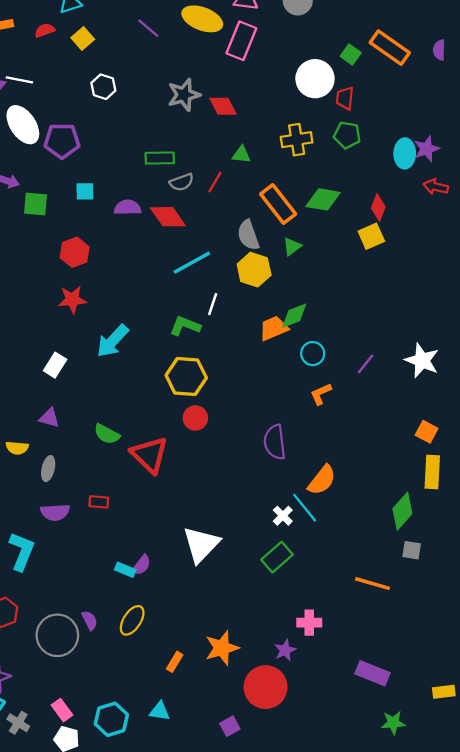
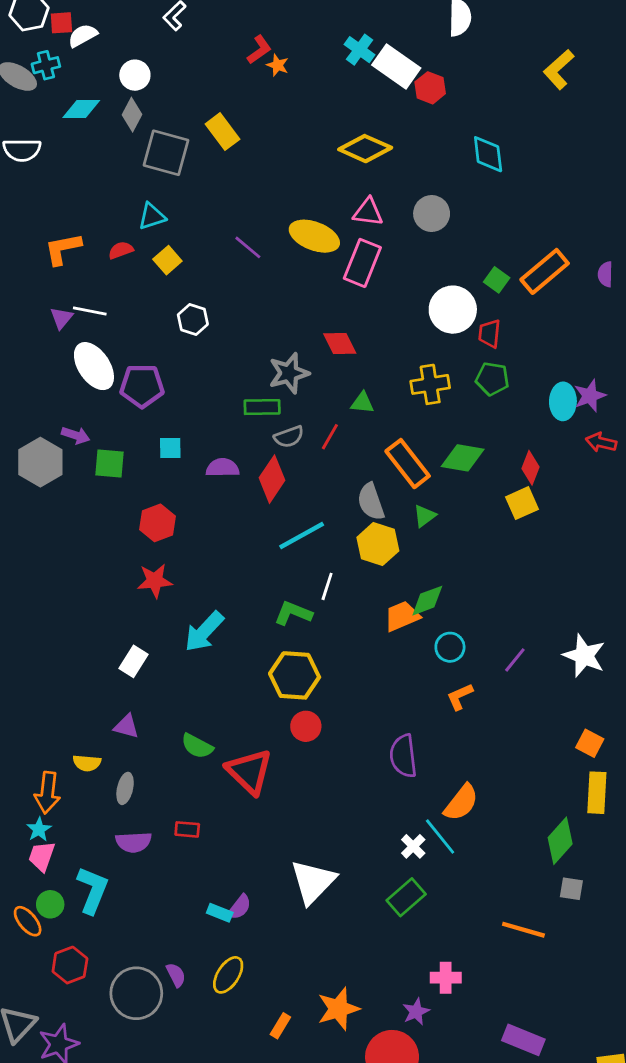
orange rectangle: (390, 48) -> (545, 271), turned -75
gray star: (184, 95) -> (289, 373), moved
red diamond: (168, 217) -> (272, 479), turned 69

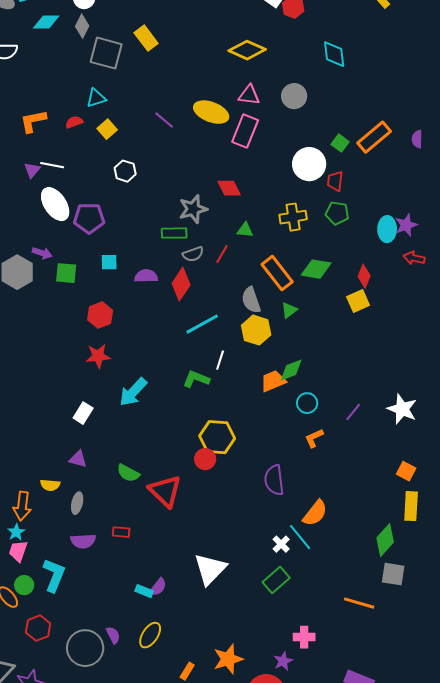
yellow hexagon: (295, 675) -> (217, 437), moved
gray square: (571, 889) -> (393, 574), size x1.4

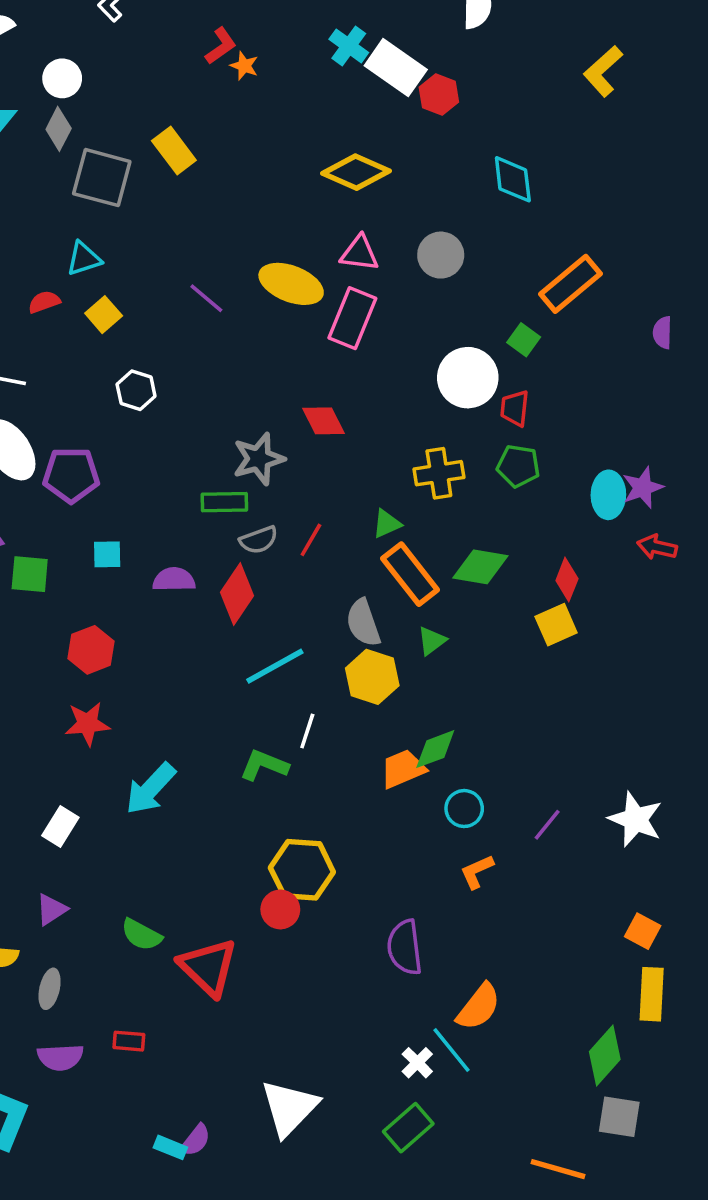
orange rectangle: (374, 137) -> (571, 284), moved
green triangle: (245, 230) -> (387, 524), moved, turned -30
purple triangle: (78, 459) -> (51, 909), turned -48

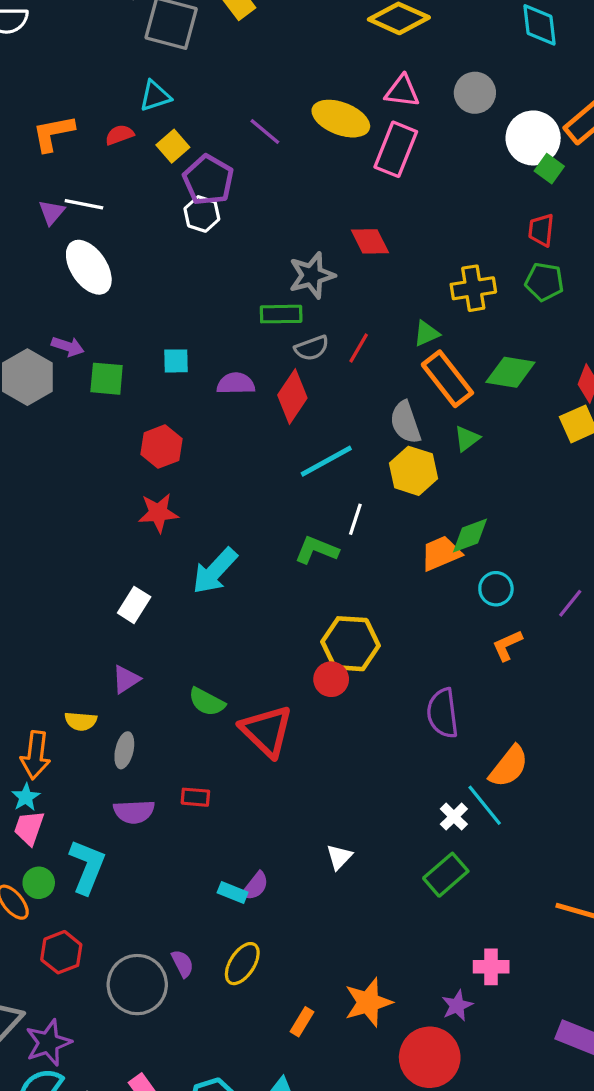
white circle: (468, 378) -> (533, 138), moved
purple pentagon: (71, 475) -> (208, 180), moved, turned 30
white triangle: (289, 1108) -> (339, 857), size x0.5

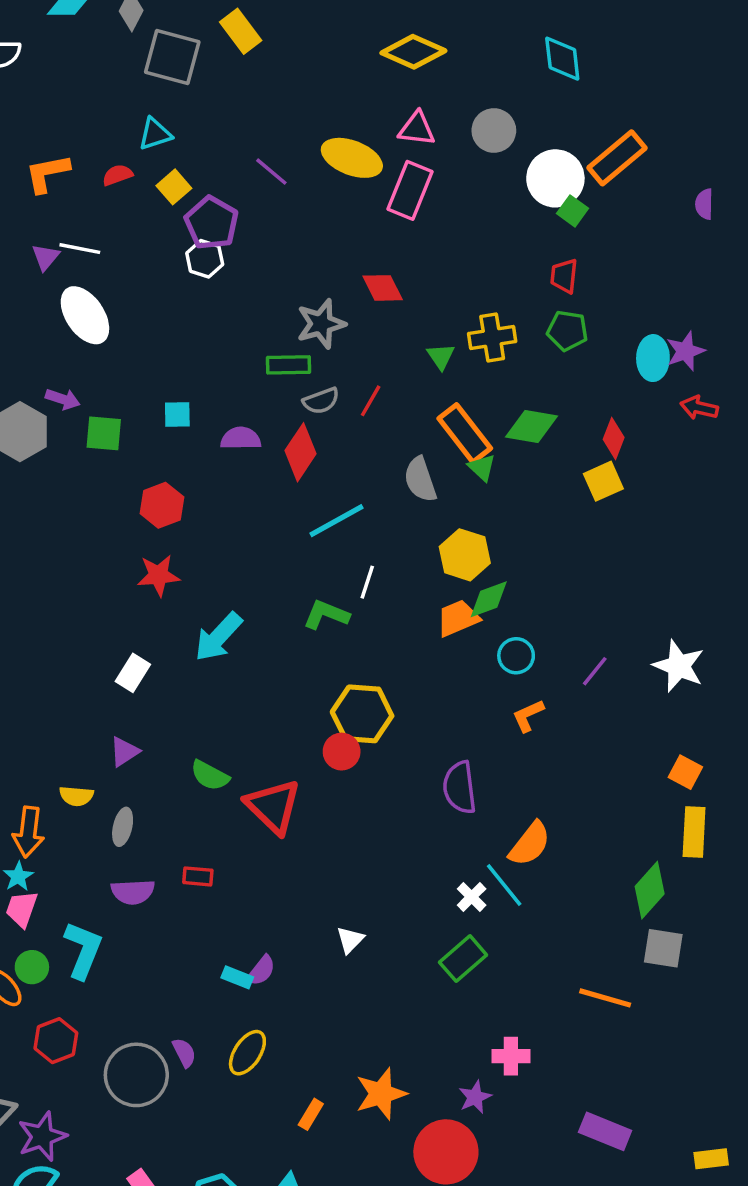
green triangle: (426, 333) -> (441, 356), moved, turned -40
green triangle: (467, 438) -> (482, 468), moved, turned -40
yellow hexagon: (414, 471) -> (465, 555), moved

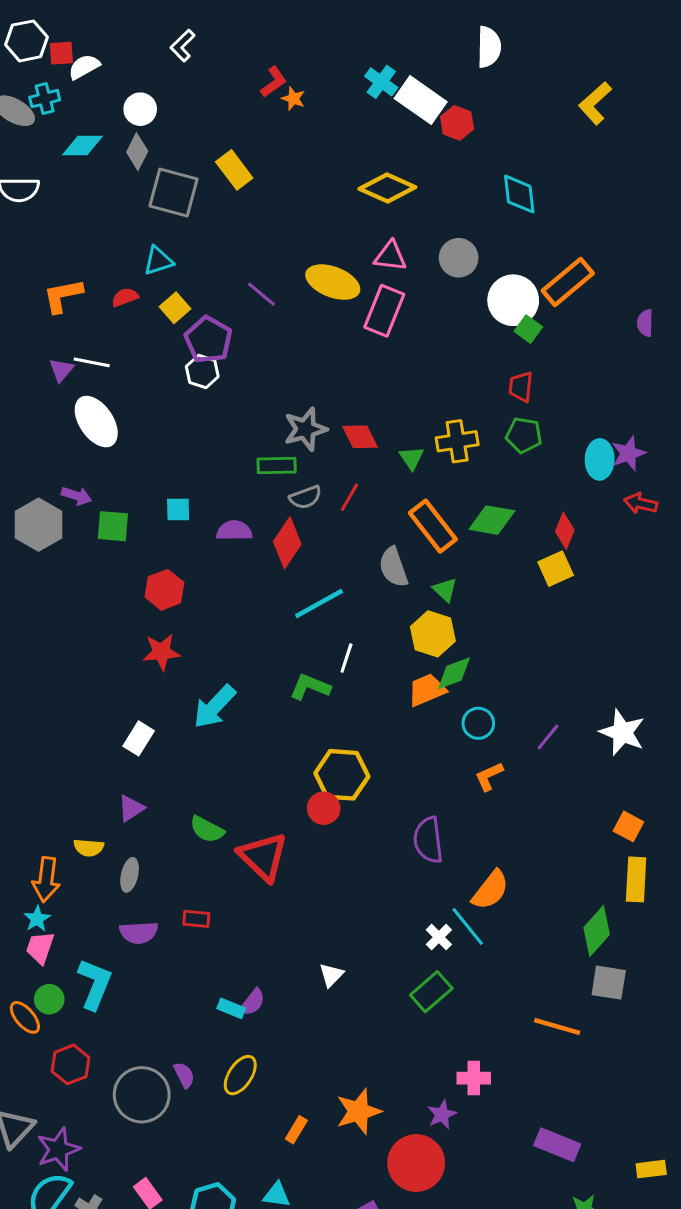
red diamond: (383, 288) -> (360, 437), moved
green triangle: (482, 468) -> (445, 590), moved

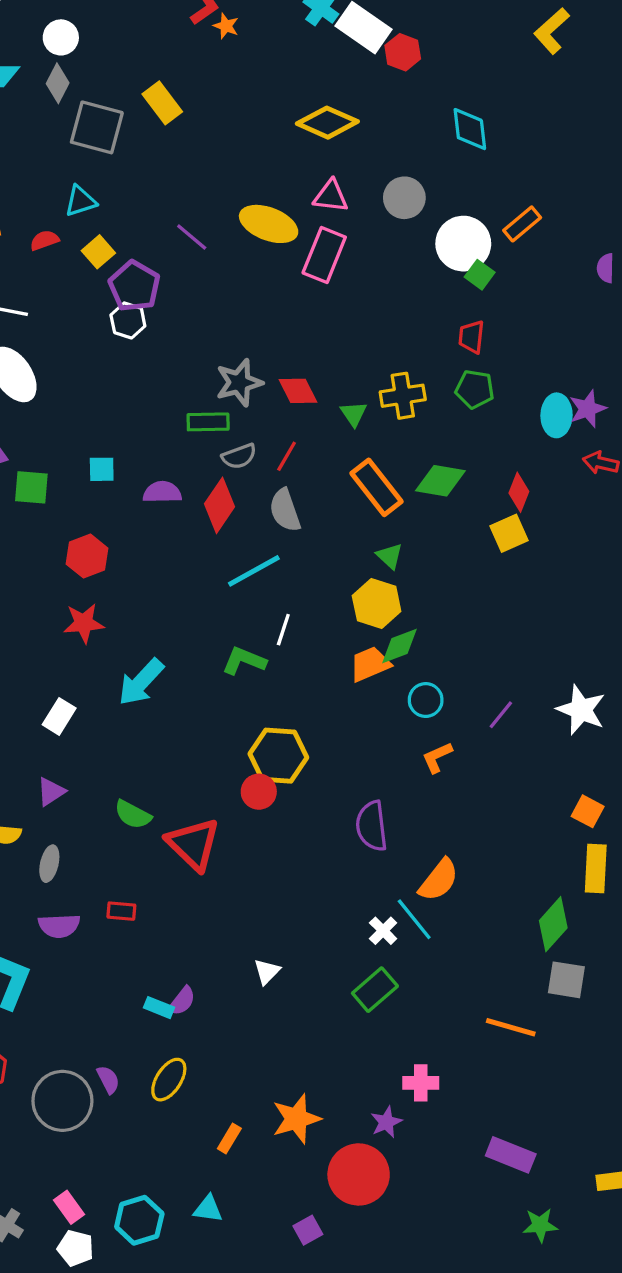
orange rectangle: (568, 282) -> (522, 224), size x0.7
gray semicircle: (393, 567) -> (285, 510), moved

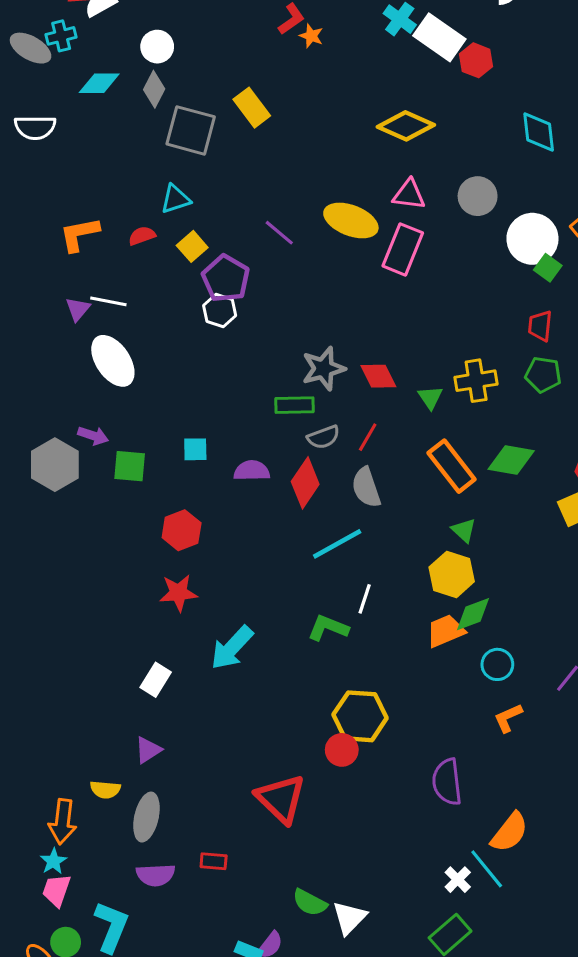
green semicircle: (133, 815) -> (310, 902), moved
gray ellipse: (49, 864) -> (146, 817), size x1.4
white triangle: (267, 972) -> (349, 918), size x1.4

